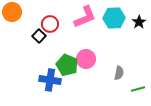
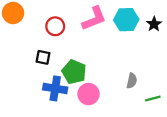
black square: (39, 36) -> (43, 57), moved, turned -32
pink circle: (86, 59) -> (88, 94), moved

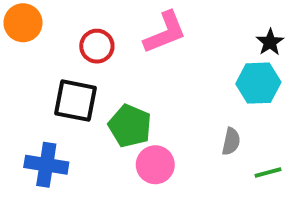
cyan hexagon: (126, 20) -> (258, 83), moved
black square: (43, 57) -> (76, 101), size x1.6
blue cross: (55, 88) -> (46, 165), moved

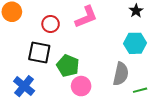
black star: (270, 42) -> (136, 11), moved
gray semicircle: (231, 141) -> (121, 74), size x1.6
blue cross: (46, 165) -> (24, 86), turned 30

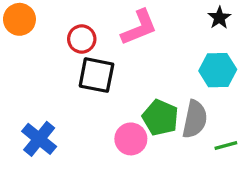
black square: (39, 52) -> (96, 75), moved
green pentagon: (68, 66) -> (160, 118), moved

